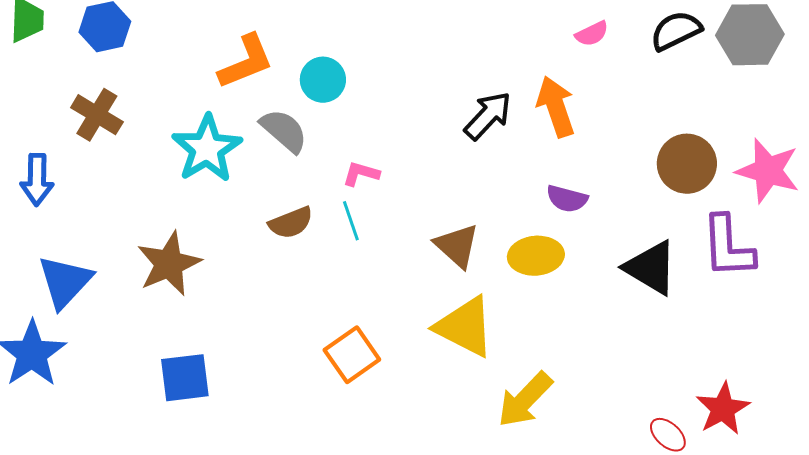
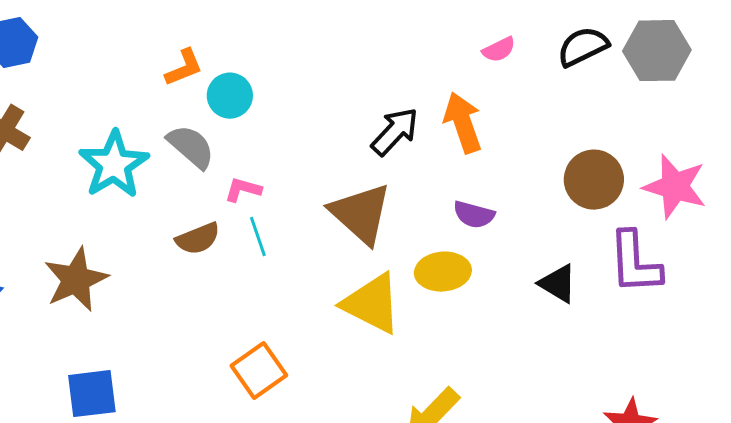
orange L-shape: (246, 62) -> (184, 68), moved, size x0.7
pink L-shape: (361, 174) -> (243, 190), moved
brown triangle: (457, 246) -> (361, 214), moved, size x1.4
black triangle: (651, 268) -> (558, 284), size x0.7
yellow triangle: (465, 327) -> (372, 304), moved

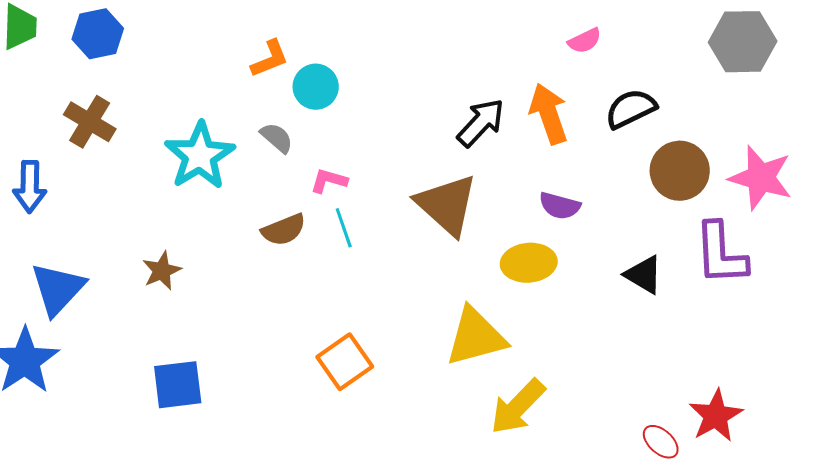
black semicircle: (583, 47) -> (631, 109), moved
gray semicircle: (191, 147) -> (277, 138), size x0.7
brown star: (76, 280) -> (162, 271), size x0.6
yellow triangle: (372, 304) -> (476, 337), moved, turned -42

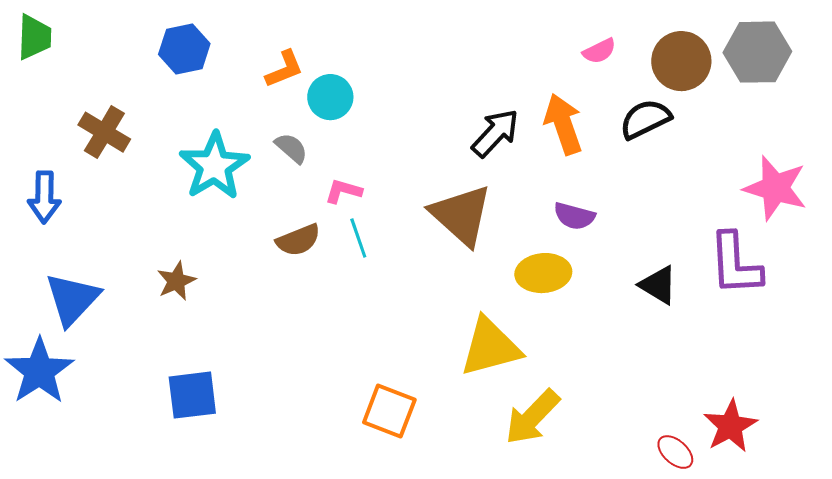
blue hexagon: (98, 34) -> (184, 49), moved
brown circle: (680, 171) -> (681, 61), moved
orange square: (345, 362) -> (389, 411), moved, turned -34

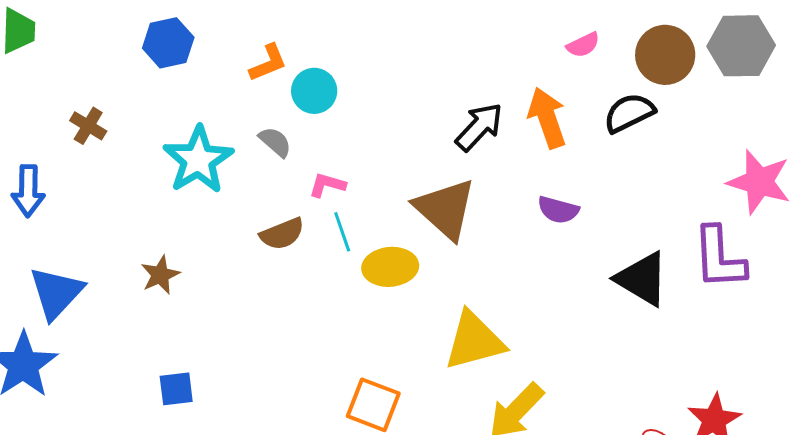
brown cross: (104, 132) -> (88, 126), size x0.7
yellow ellipse: (543, 273) -> (390, 267), moved
black triangle: (658, 285) -> (642, 279), size x1.4
blue square: (192, 395) -> (176, 389), size x0.7

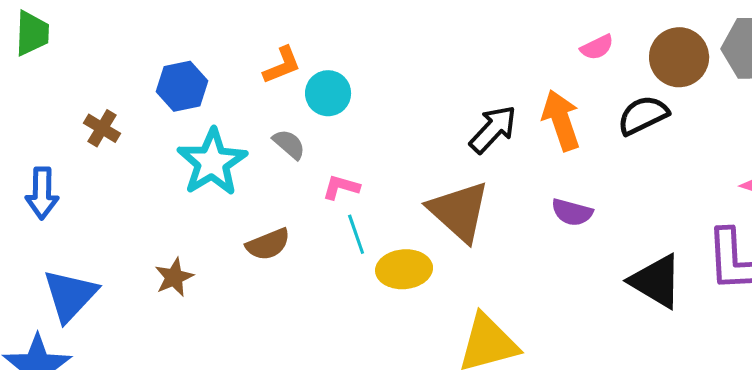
blue hexagon: (168, 43) -> (182, 86), moved
brown semicircle: (282, 234) -> (268, 244), moved

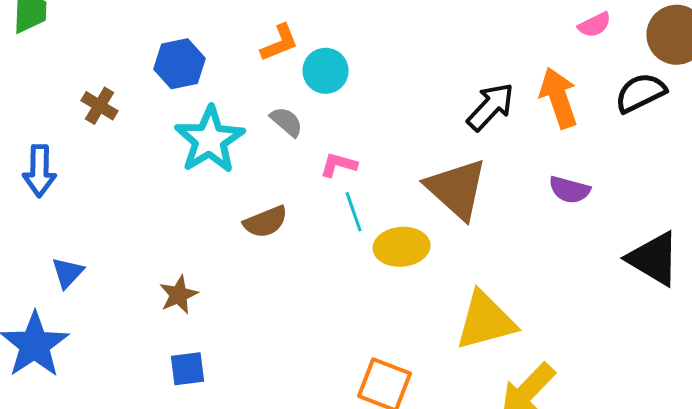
brown star: (174, 277) -> (179, 295), moved
blue triangle: (70, 295) -> (68, 273), size x0.6

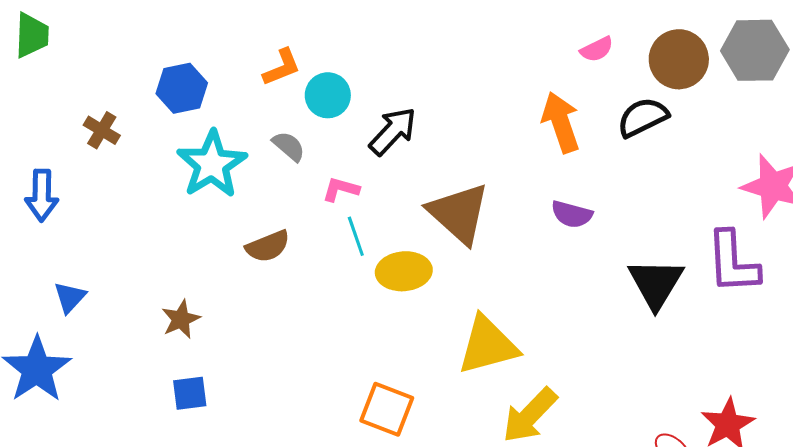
black arrow: (491, 107) -> (393, 131), moved
black triangle: (654, 259) -> (656, 283), turned 30

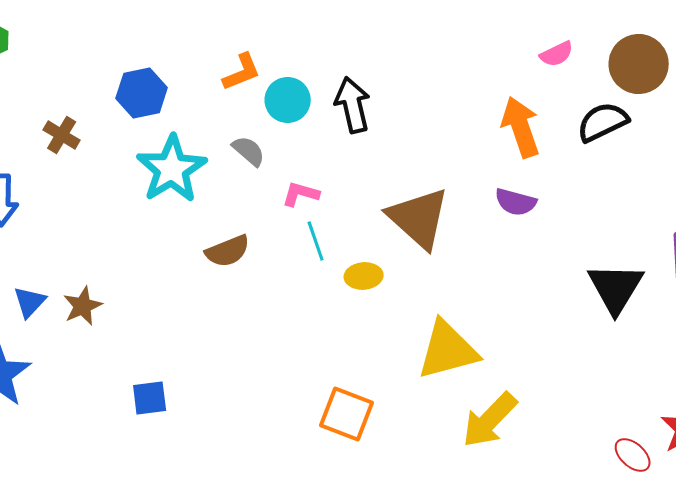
black arrow: (393, 131) -> (353, 105), moved, turned -56
purple semicircle: (572, 214) -> (516, 202), moved
yellow ellipse: (404, 271) -> (364, 276), size x0.7
brown star: (181, 319) -> (83, 306), moved

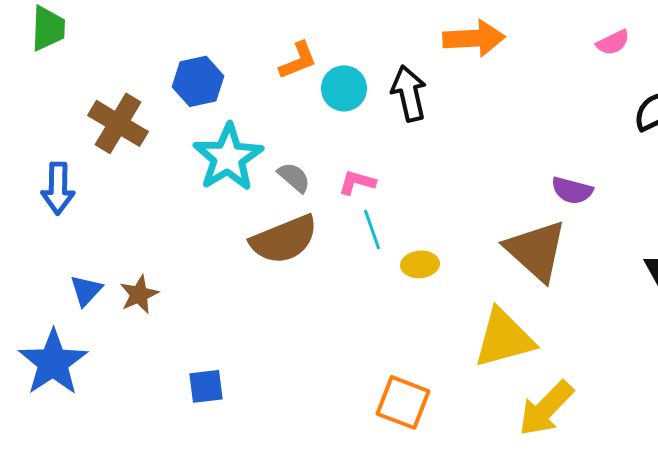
orange arrow: (521, 127) -> (474, 38), moved, turned 106
brown cross: (62, 135) -> (118, 123), size x1.6
gray semicircle: (249, 151) -> (294, 177), moved
brown triangle: (419, 218) -> (536, 250), moved
brown semicircle: (228, 251) -> (284, 239), size x1.5

